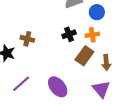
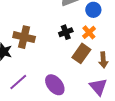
orange cross: (92, 35) -> (89, 32), turned -32
brown cross: (27, 39) -> (24, 37), size x1.5

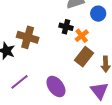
black cross: (66, 32) -> (66, 27), moved, turned 32
orange cross: (89, 32) -> (82, 36), moved

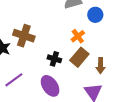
black cross: (66, 27) -> (54, 59), moved

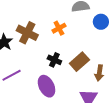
orange cross: (78, 36) -> (59, 28), moved

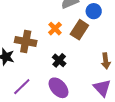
black cross: (54, 60) -> (59, 60), turned 32
brown rectangle: (79, 62) -> (79, 30), moved

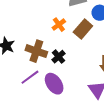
brown cross: (26, 41) -> (36, 51), moved
purple line: (22, 87) -> (30, 77), moved

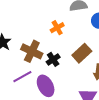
brown rectangle: (83, 29) -> (82, 53), moved

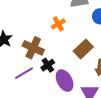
black cross: (53, 59) -> (48, 65), moved
purple ellipse: (46, 86) -> (65, 81), moved

